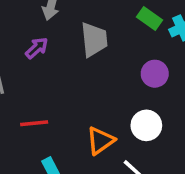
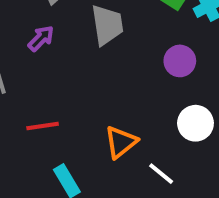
white circle: (146, 125) -> (195, 123), moved

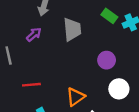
purple circle: (180, 61) -> (107, 60), moved

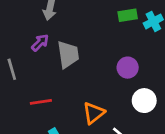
green rectangle: (109, 16) -> (128, 15), turned -42
gray trapezoid: (72, 29) -> (68, 55), moved

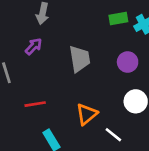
gray trapezoid: (68, 55) -> (80, 59), moved
purple circle: (128, 68) -> (128, 62), moved

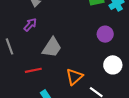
gray trapezoid: (80, 59) -> (52, 47), moved, turned 45

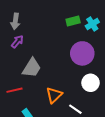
purple arrow: (30, 25) -> (17, 41), moved
purple circle: (105, 34) -> (82, 53), size x1.5

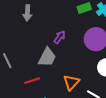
purple arrow: (17, 41) -> (60, 37), moved

